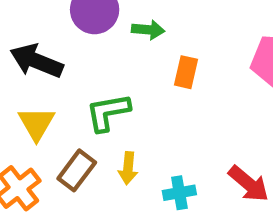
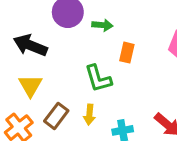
green L-shape: (108, 112) -> (98, 78), moved, turned -96

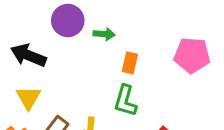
green L-shape: (98, 78) -> (125, 101), moved, turned 32

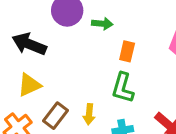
yellow triangle: (28, 98) -> (29, 85), turned 35

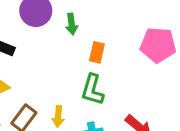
green arrow: (102, 24) -> (72, 24), turned 78

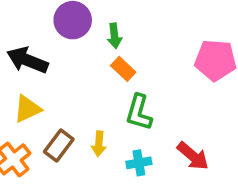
orange rectangle: (97, 52) -> (123, 69), moved, turned -60

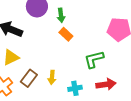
green L-shape: (139, 112) -> (94, 59), moved, turned 60
red arrow: (193, 156) -> (106, 84), turned -48

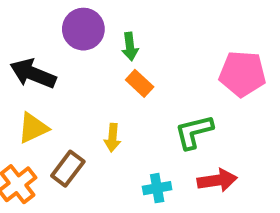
yellow arrow: (52, 77) -> (112, 138), moved

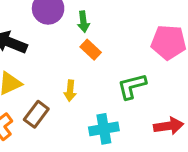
red arrow: (217, 180) -> (169, 126), moved
cyan cross: (157, 188) -> (104, 129), size x1.4

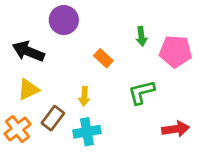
green arrow: (83, 22) -> (141, 36), moved
cyan cross: (104, 129) -> (87, 132), moved

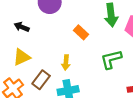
green arrow: (141, 36) -> (111, 15), size x1.5
black arrow: (28, 51) -> (22, 27), size x0.6

